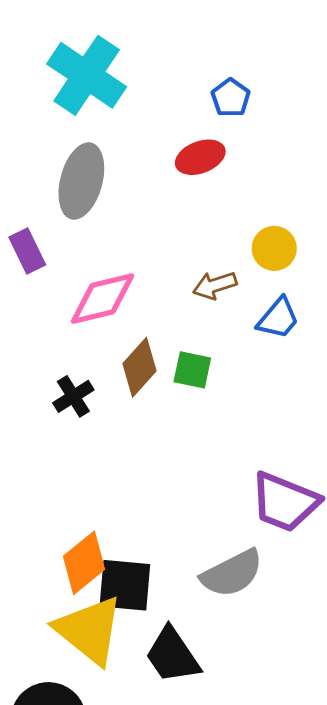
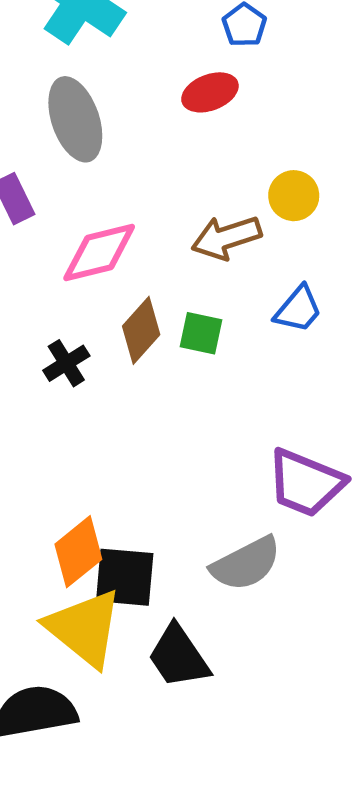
gray ellipse: (81, 181) -> (75, 119), turned -34
brown arrow: (215, 285) -> (226, 238), size x1.4
blue trapezoid: (278, 318) -> (298, 309), moved

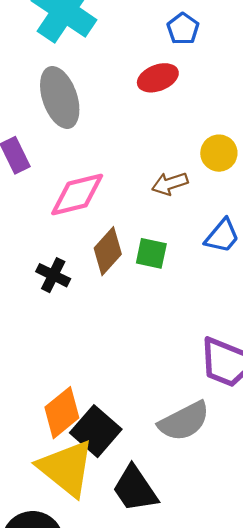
brown arrow: (226, 238) -> (170, 184), size x0.7
black cross: (66, 363) -> (53, 275), turned -32
black square: (125, 577) -> (96, 431), turned 36

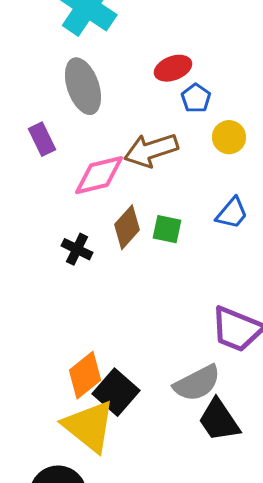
blue pentagon: (183, 29) -> (196, 98), moved
brown arrow: (170, 184) -> (151, 150), moved, size x1.6
black trapezoid: (135, 489) -> (219, 420), moved

